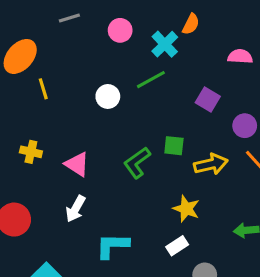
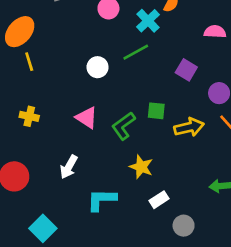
yellow line: (43, 89) -> (29, 62), moved
pink triangle: (77, 164) -> (87, 118), moved
yellow star: (186, 209) -> (141, 167), moved

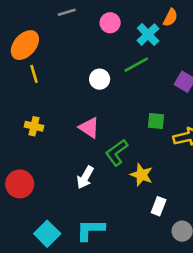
green L-shape: (123, 126) -> (117, 152), moved
white arrow: (69, 167) -> (85, 177), moved
cyan L-shape: (102, 200) -> (90, 230), moved
white rectangle: (159, 200) -> (159, 206), turned -36

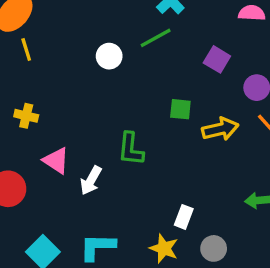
pink triangle: (89, 128) -> (56, 161), moved
green L-shape: (117, 152) -> (131, 149), turned -48
yellow star: (142, 175) -> (164, 248), moved

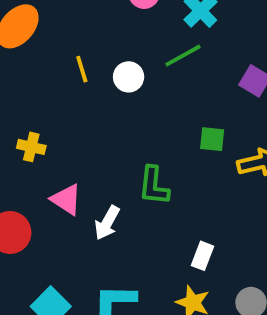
yellow line: (26, 49) -> (82, 69), moved
white rectangle: (184, 217) -> (202, 256), moved

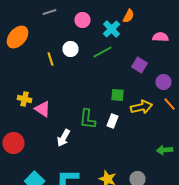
white circle: (129, 77) -> (70, 49), moved
pink triangle: (66, 199) -> (42, 109), moved
white rectangle: (202, 256) -> (112, 121), moved

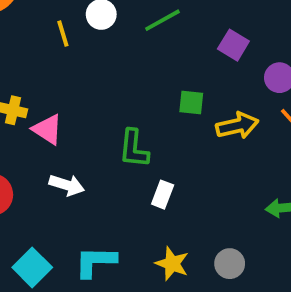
white rectangle: (112, 121) -> (163, 195), moved
white arrow: (64, 138) -> (67, 185), moved, turned -102

